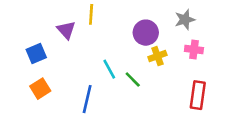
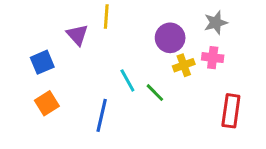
pink cross: (194, 50) -> (213, 58), moved

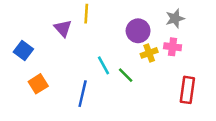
blue square: (42, 62) -> (23, 50), moved, turned -30

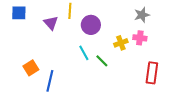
purple circle: (138, 31) -> (91, 25), moved
blue square: (23, 50) -> (19, 13), moved, turned -35
blue line: (83, 94) -> (50, 81), moved

